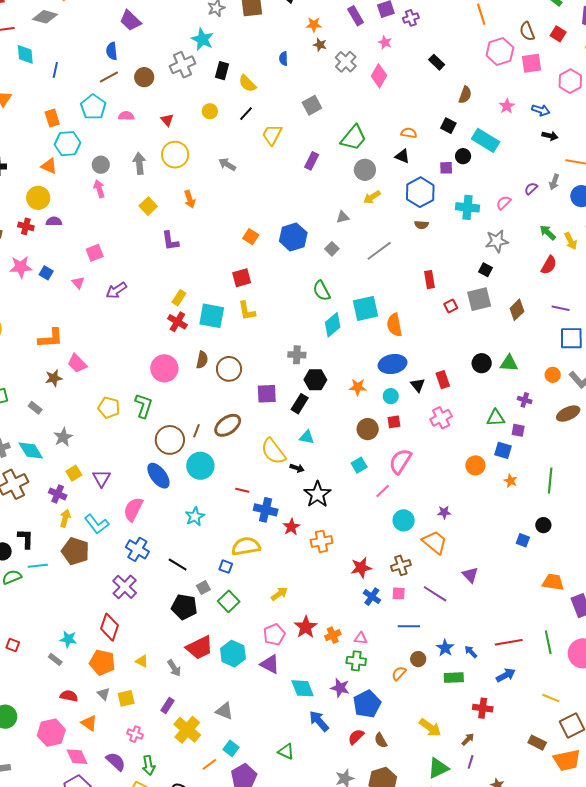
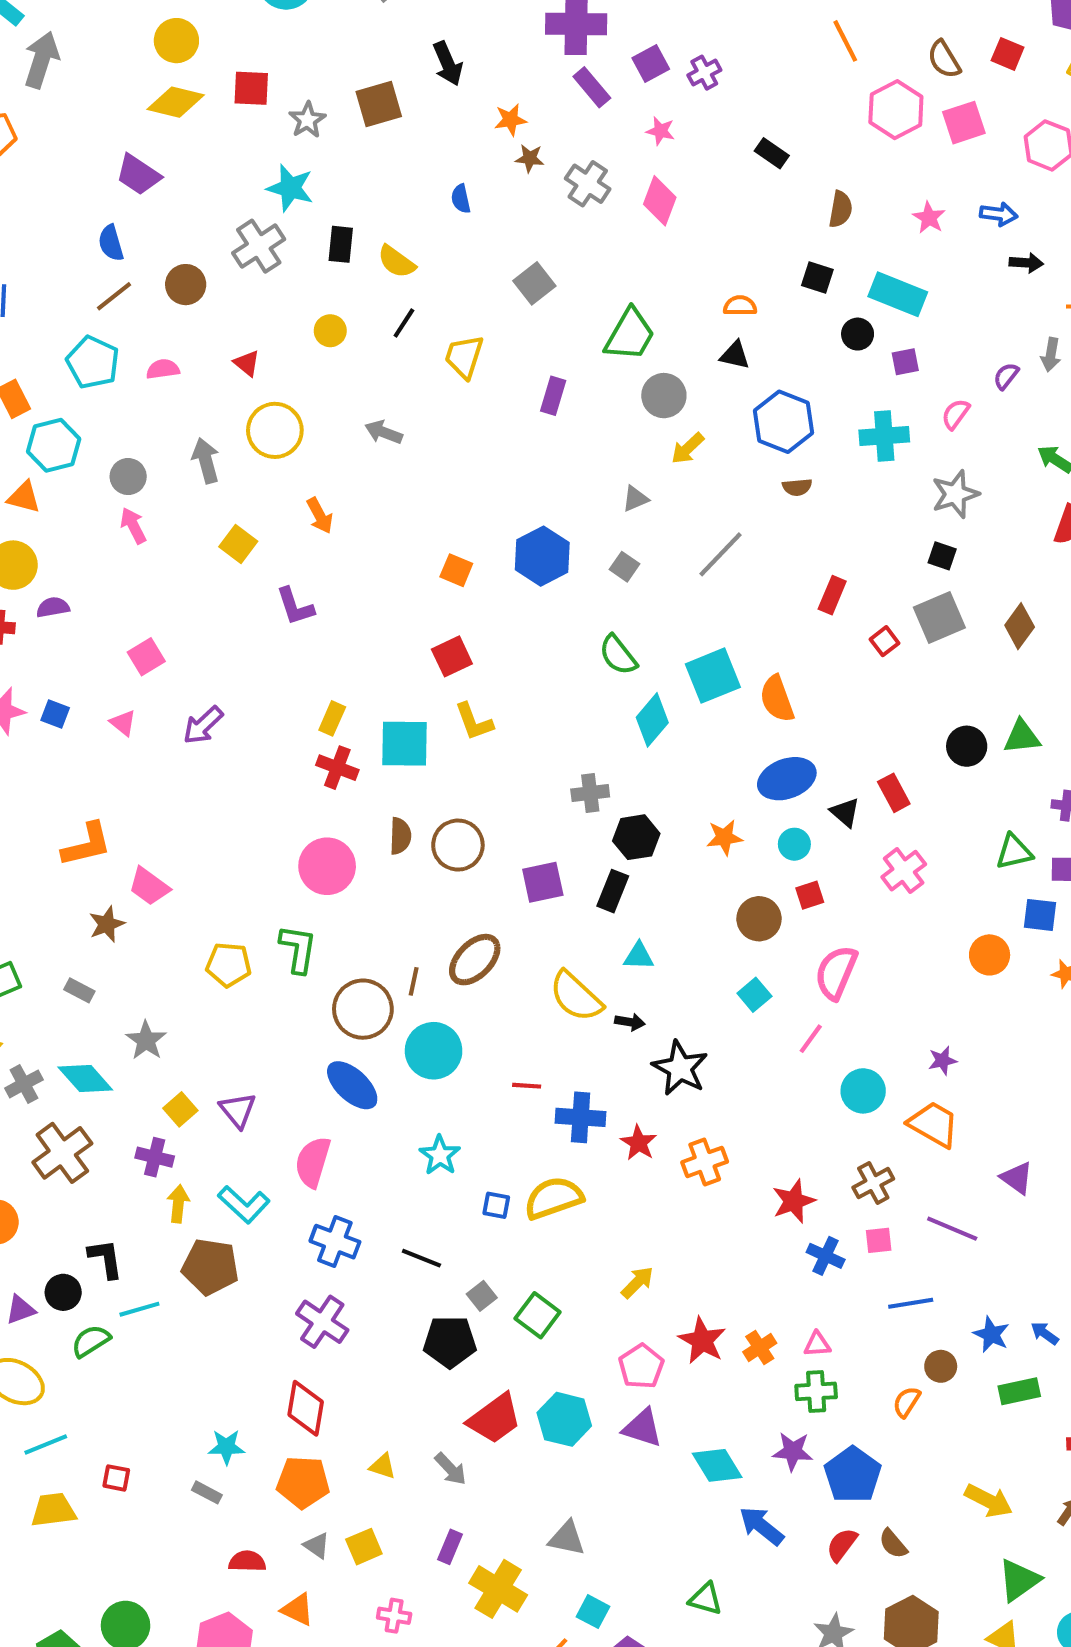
purple square: (446, 168) -> (905, 362), moved
red rectangle: (429, 280) -> (832, 595), turned 42
blue square: (226, 567) -> (496, 1205), moved

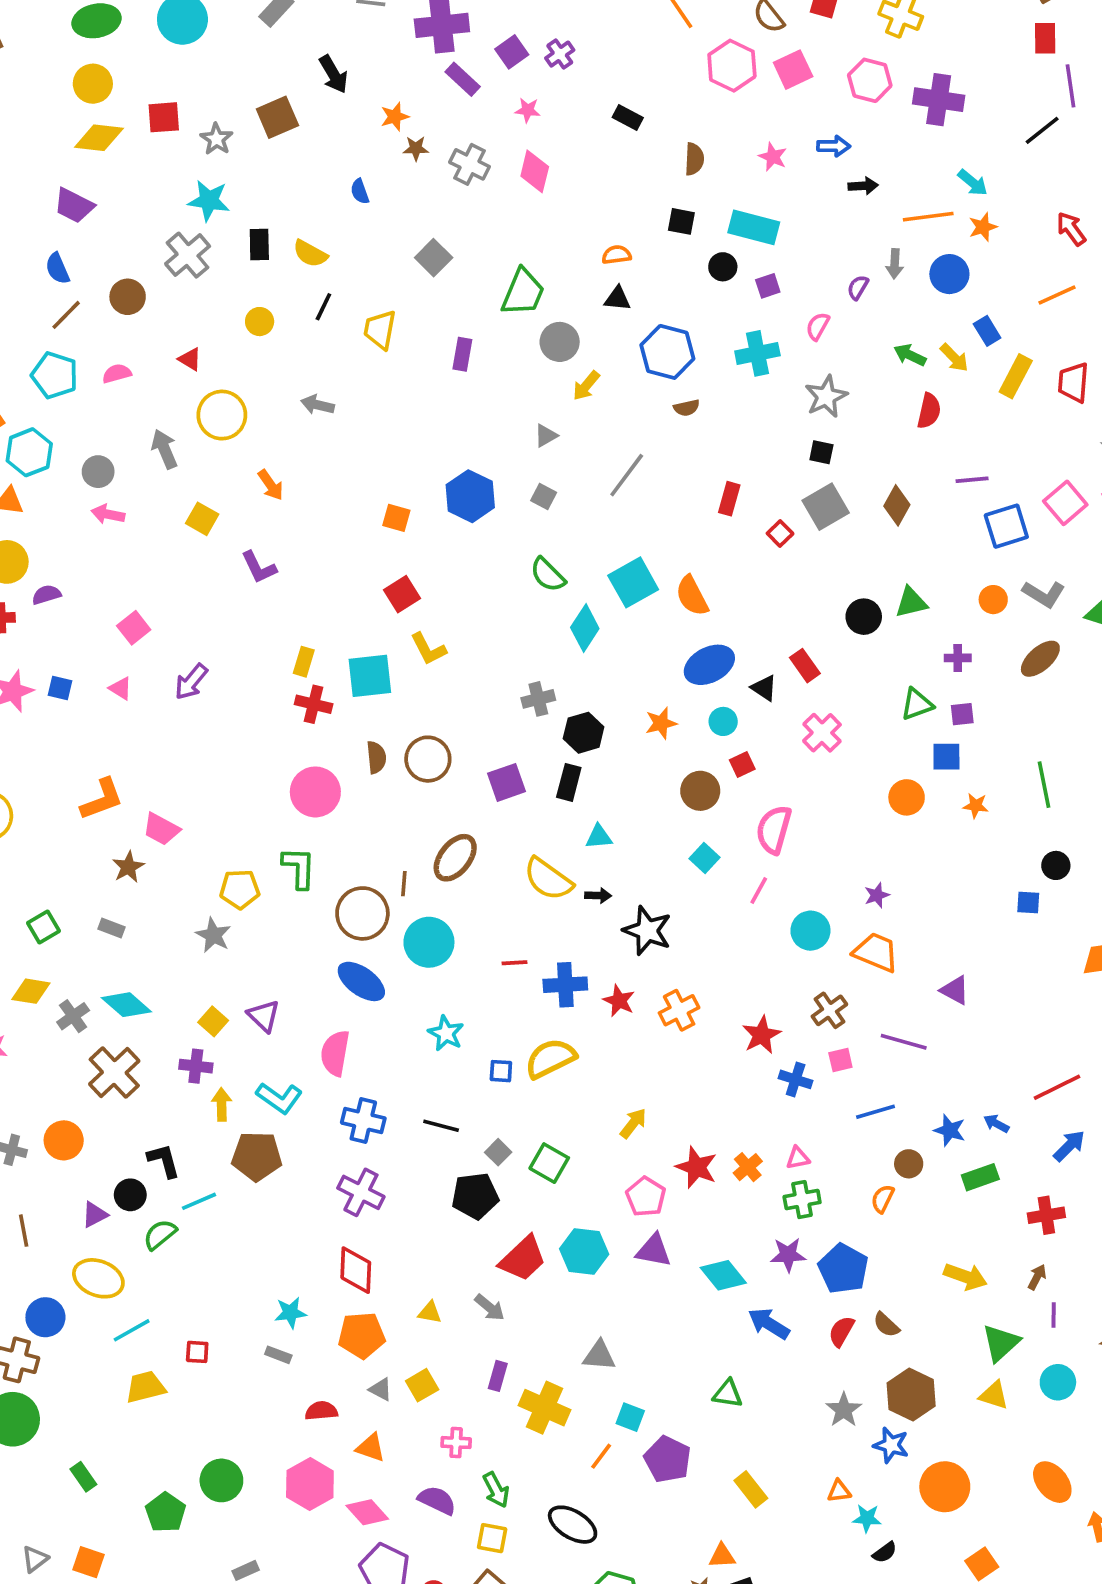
pink arrow: (133, 526) -> (108, 514), turned -44
gray star: (146, 1040) -> (213, 935), moved

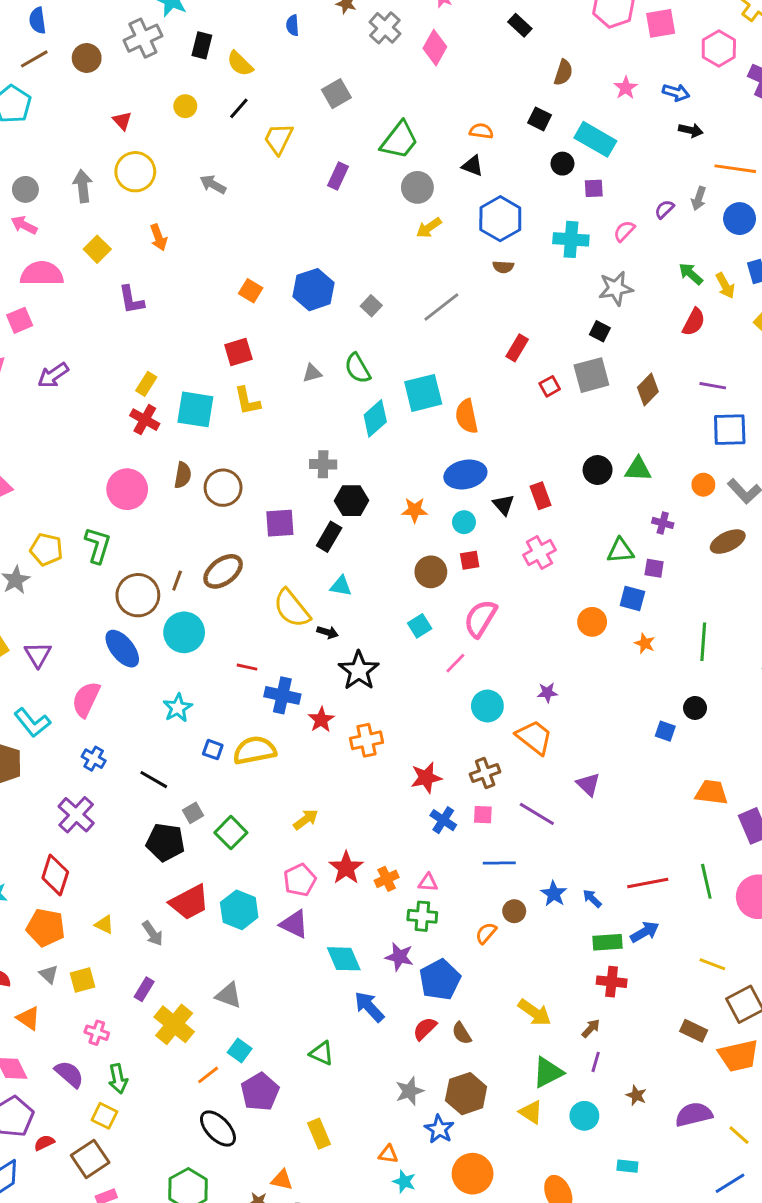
pink semicircle: (117, 374) -> (42, 274), moved, size x1.8
gray triangle: (546, 436) -> (312, 373), moved
blue cross: (363, 1121) -> (94, 759), size x0.7
green rectangle: (980, 1177) -> (608, 942), moved
black ellipse: (573, 1525) -> (218, 1129), moved

